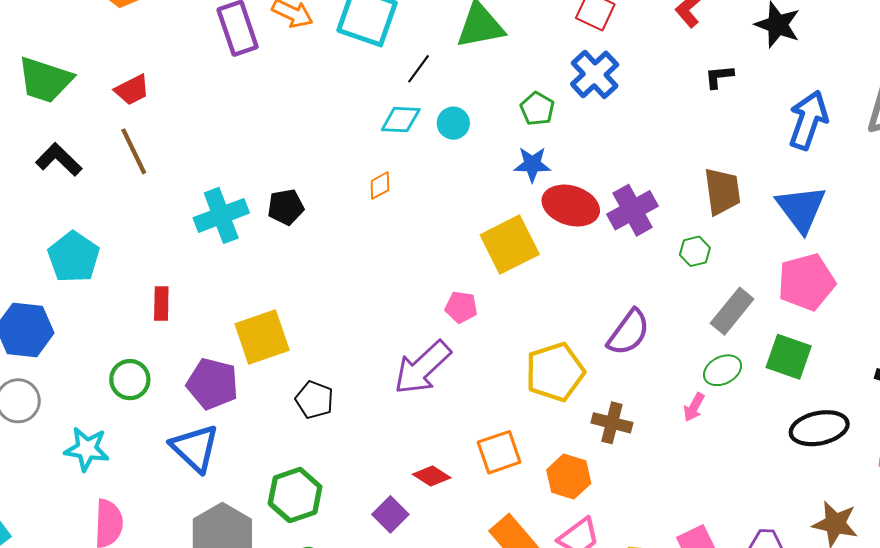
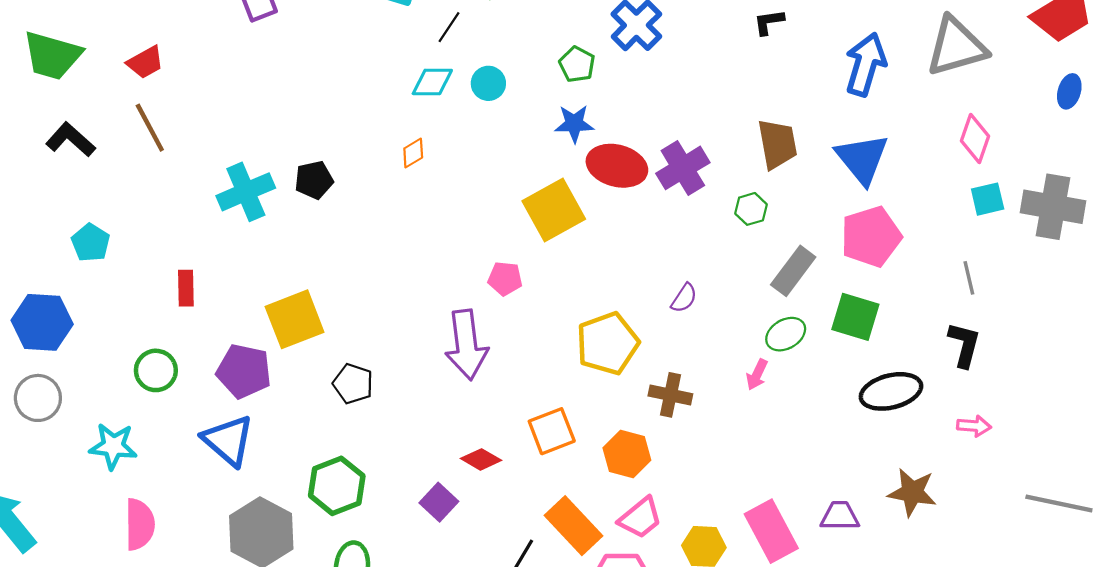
cyan pentagon: (74, 257) -> (91, 243), size x0.7
purple semicircle: (629, 332) -> (684, 298), size x0.6
purple arrow: (422, 368) -> (466, 345), turned -52

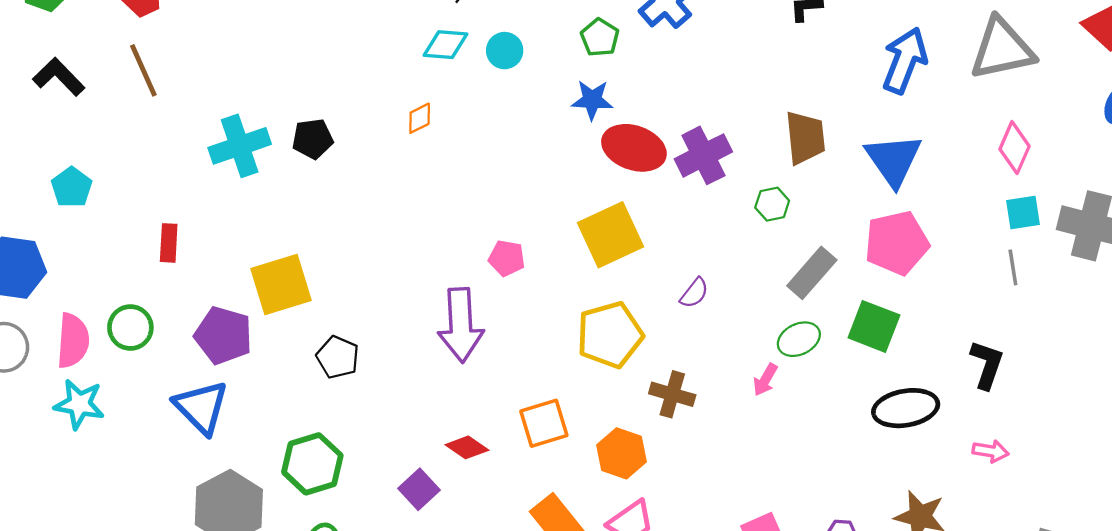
yellow square: (554, 210) -> (611, 235), moved
gray line: (969, 278) -> (1013, 267), moved
pink semicircle: (140, 524) -> (73, 341), moved

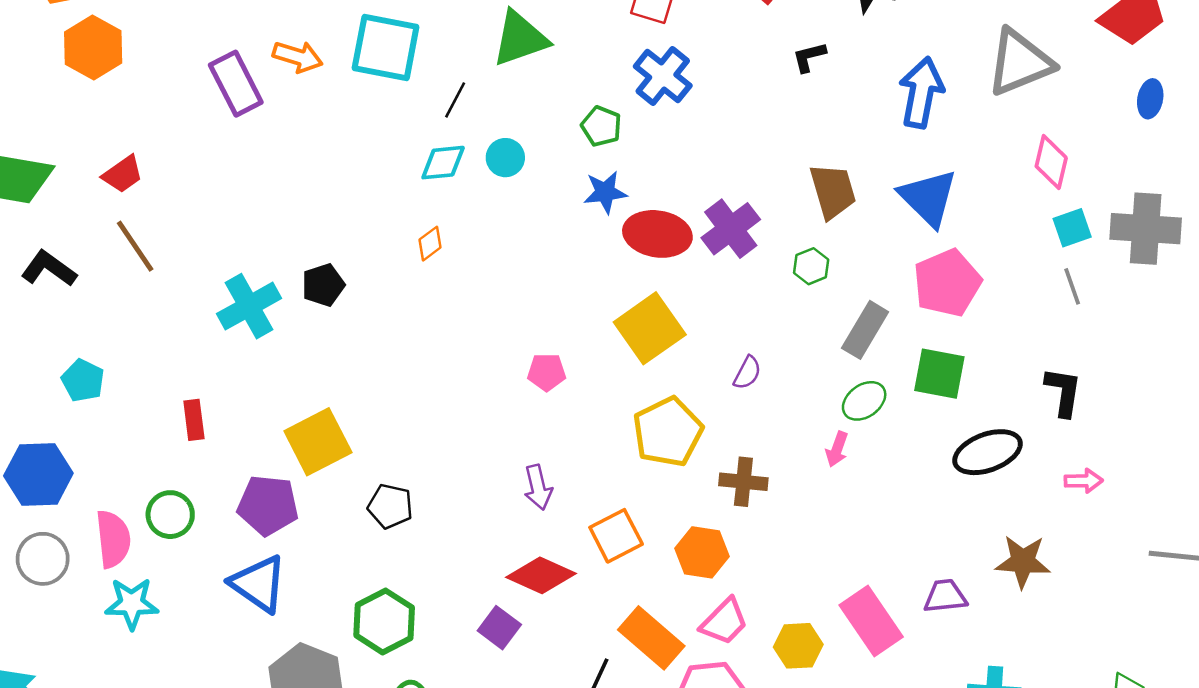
purple arrow: (461, 325) -> (538, 487), moved, size x0.6
red diamond: (467, 447) -> (541, 575), size x1.5

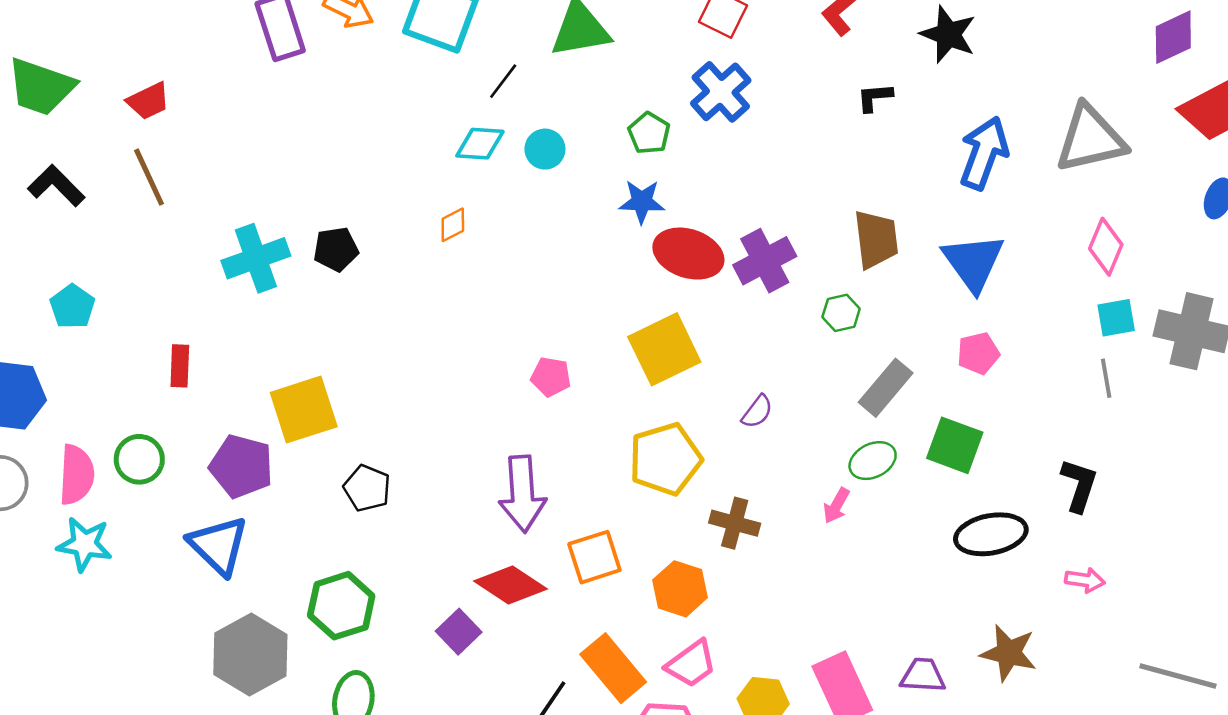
pink pentagon: (947, 283) -> (978, 353), size x0.6
purple arrow: (538, 487) -> (522, 494), size x1.6

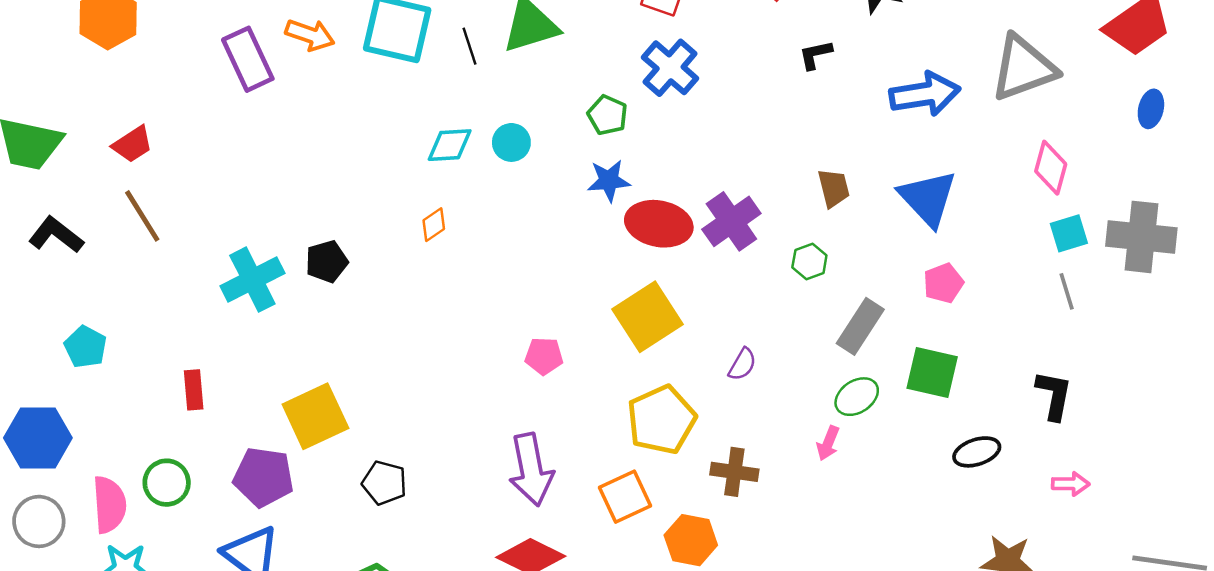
black line: (503, 81) -> (470, 46), moved, turned -48
blue arrow: (984, 153) -> (925, 94), turned 68
brown trapezoid: (876, 239) -> (834, 188), size x0.7
black ellipse: (991, 534) -> (977, 452), size x0.7
orange square: (594, 557) -> (625, 497), moved

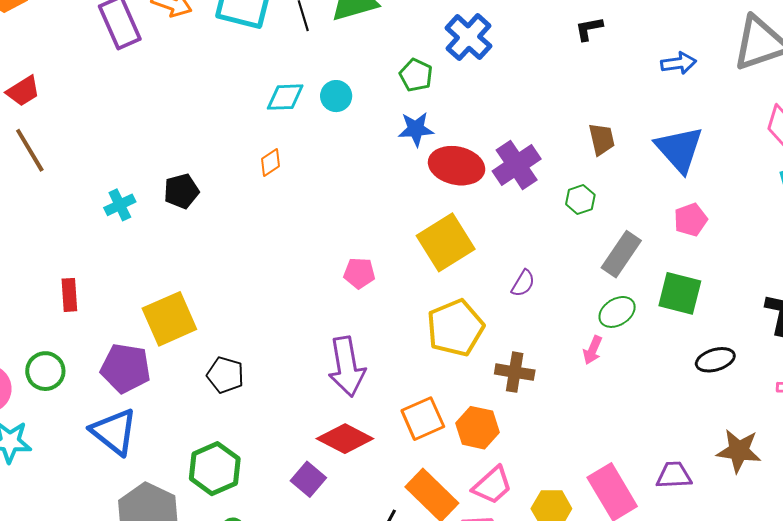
blue arrow: (925, 94) -> (679, 63), size x0.6
cyan cross: (252, 280) -> (120, 205), size x0.6
orange square: (625, 497) -> (423, 419), moved

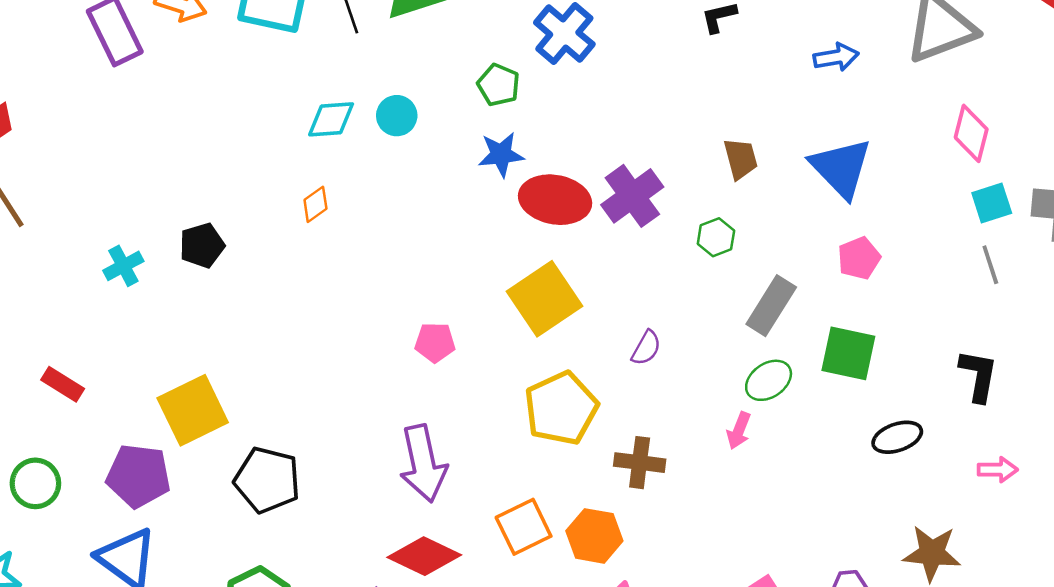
red rectangle: (69, 295) -> (63, 384), turned -52
black pentagon: (225, 375) -> (267, 480), size x1.4

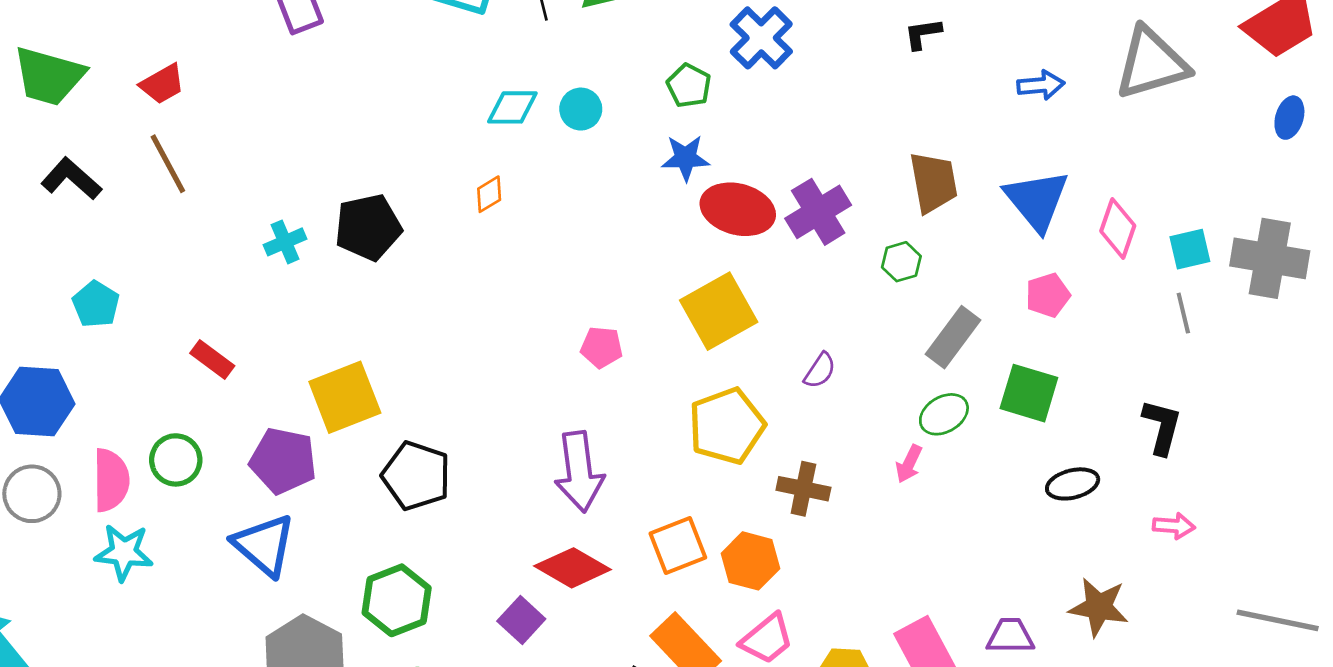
pink diamond: (971, 133) -> (1118, 228), moved
brown trapezoid: (741, 159) -> (933, 182), size x1.4
black pentagon: (202, 245) -> (368, 227), size x1.4

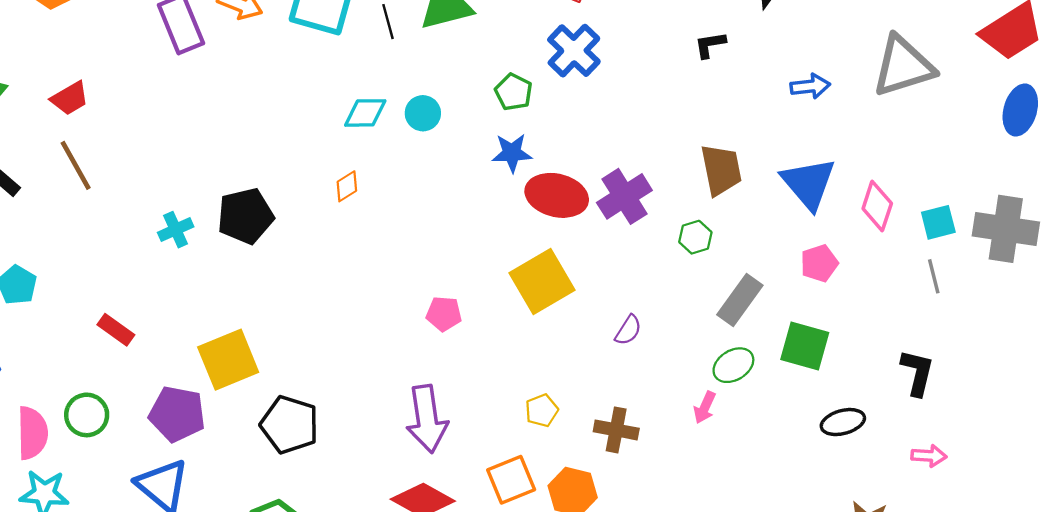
blue ellipse: (1289, 118) -> (1020, 110), size x1.4
yellow pentagon: (727, 426) -> (542, 410), moved, size x0.5

